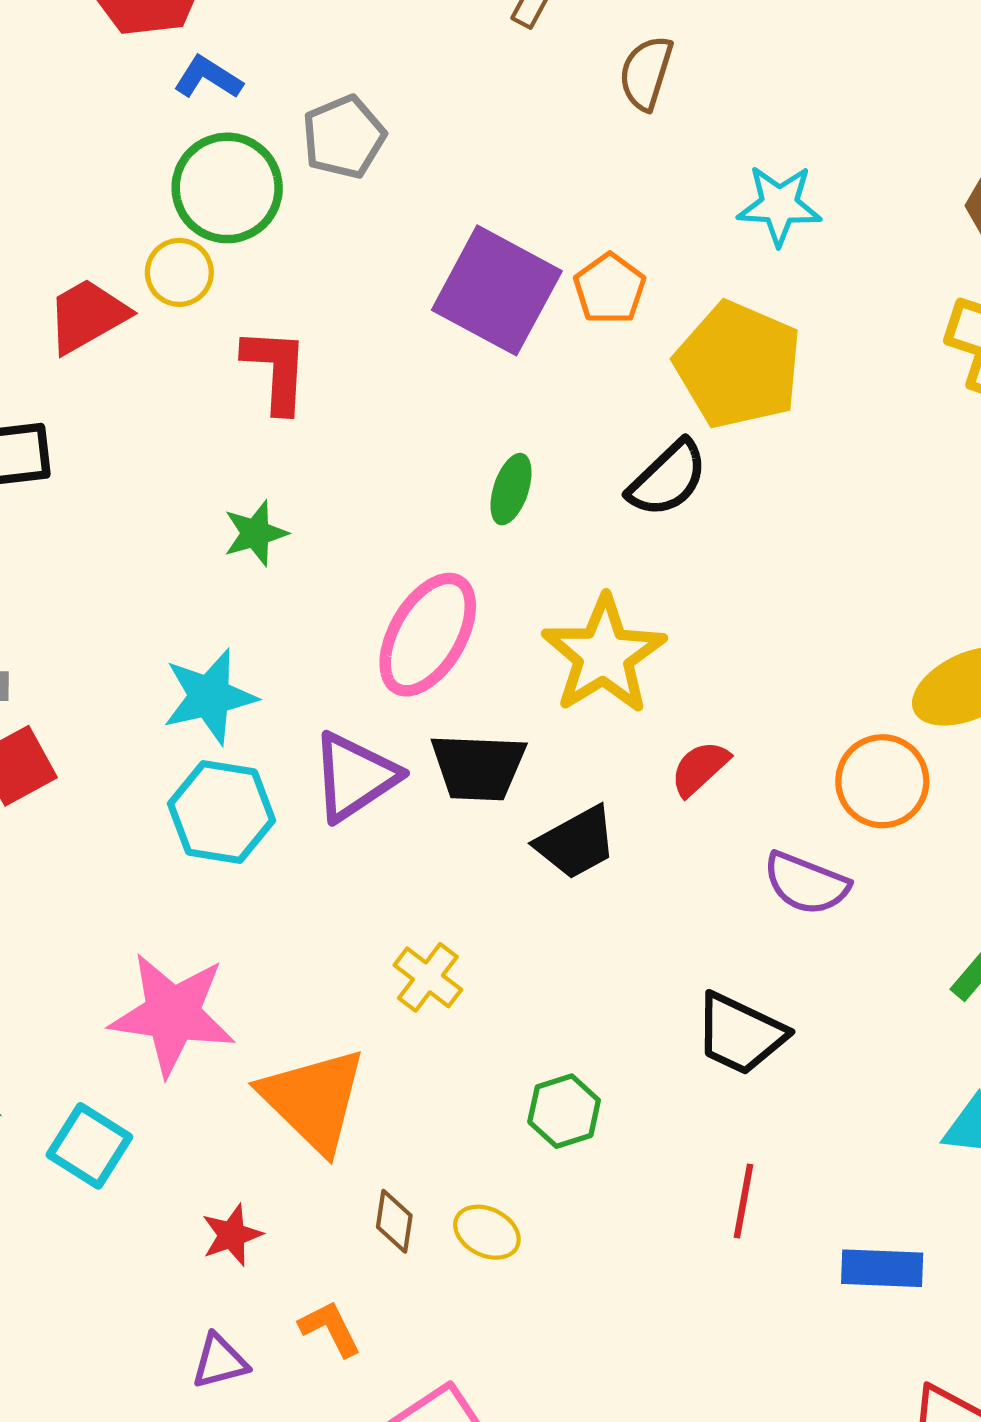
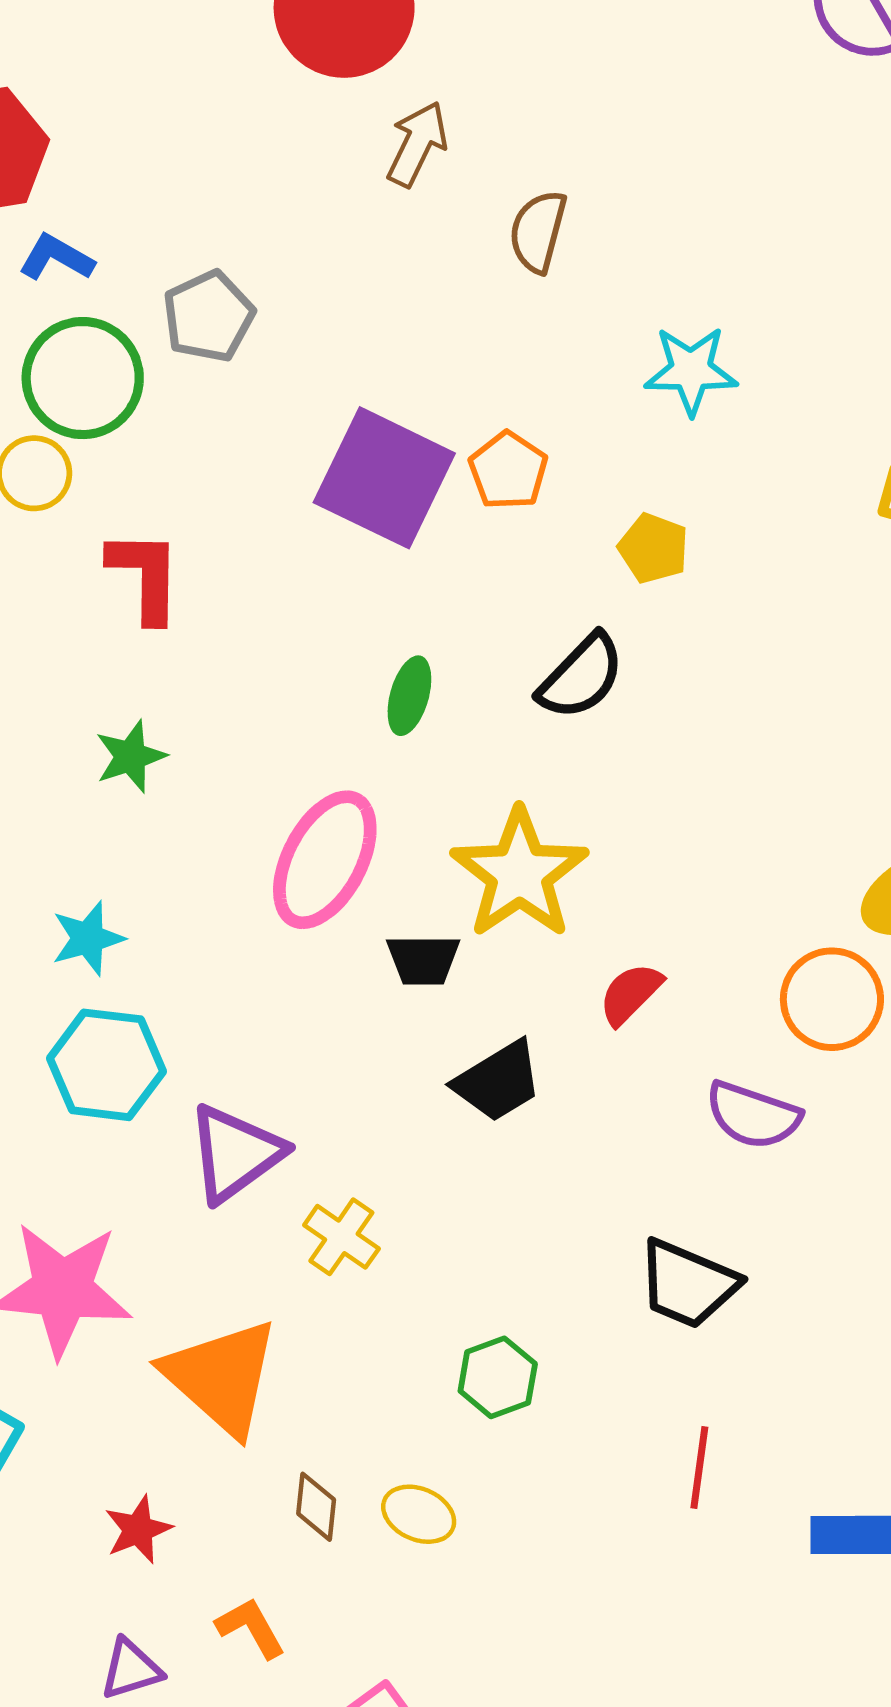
yellow pentagon: (738, 365) -> (653, 548), size x0.5
cyan star: (210, 697) -> (88, 938), size x0.7
black trapezoid: (478, 767) -> (423, 960), moved, size x0.7
purple triangle: (355, 777) -> (235, 1153), moved

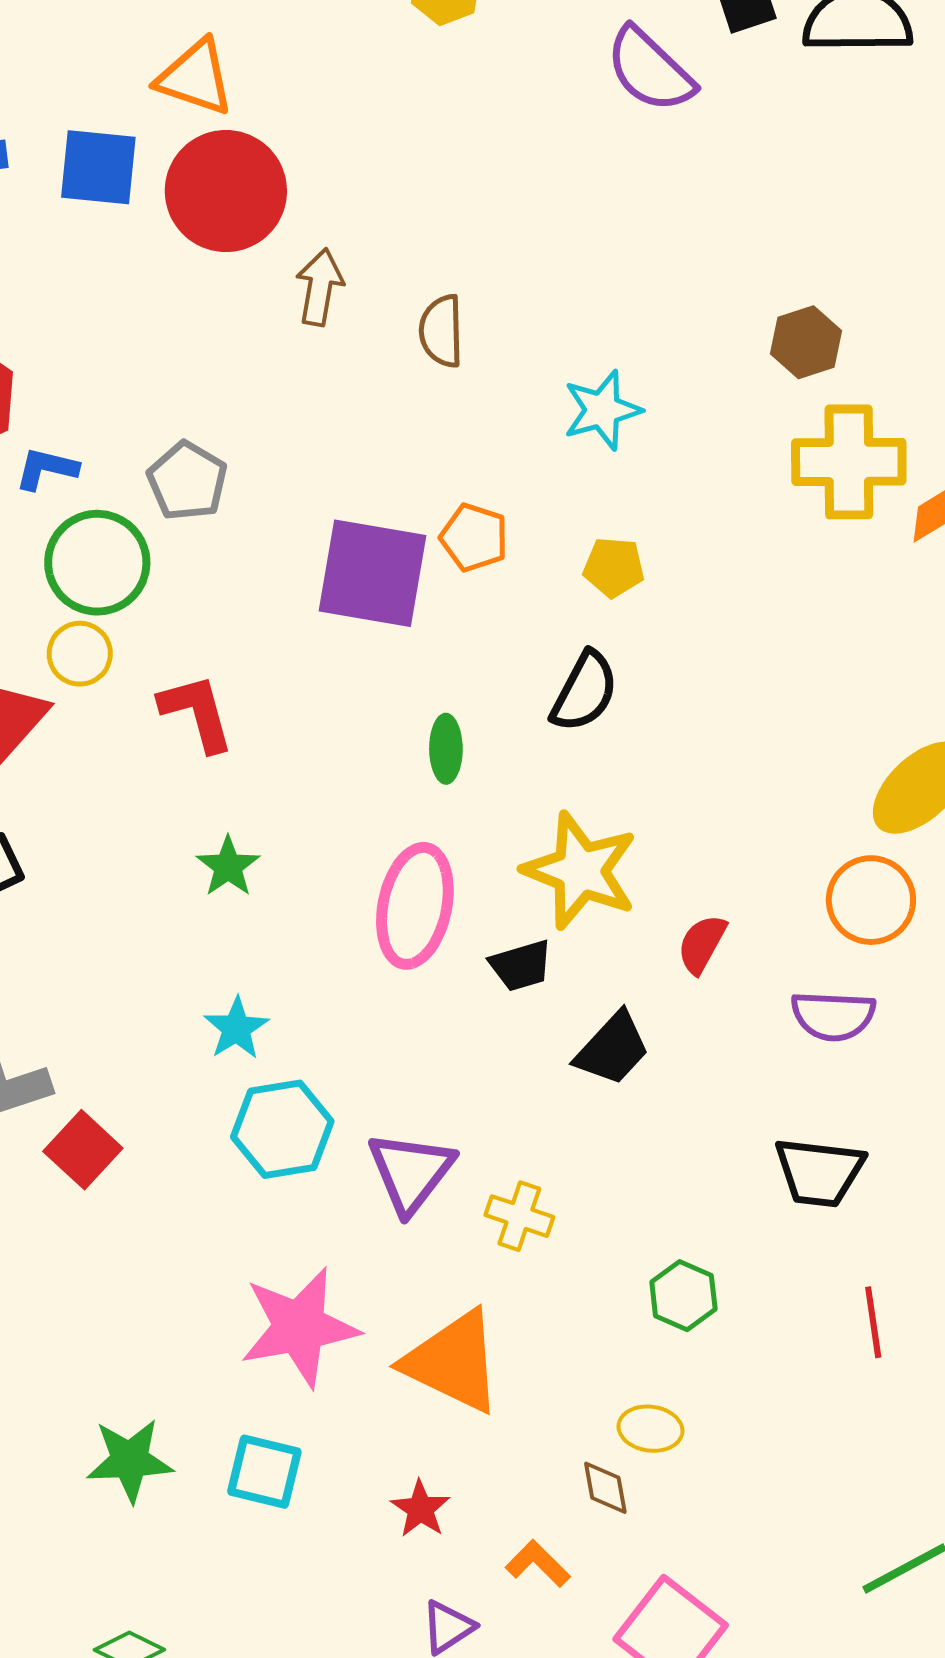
brown diamond: (316, 1507) -> (605, 1488), moved

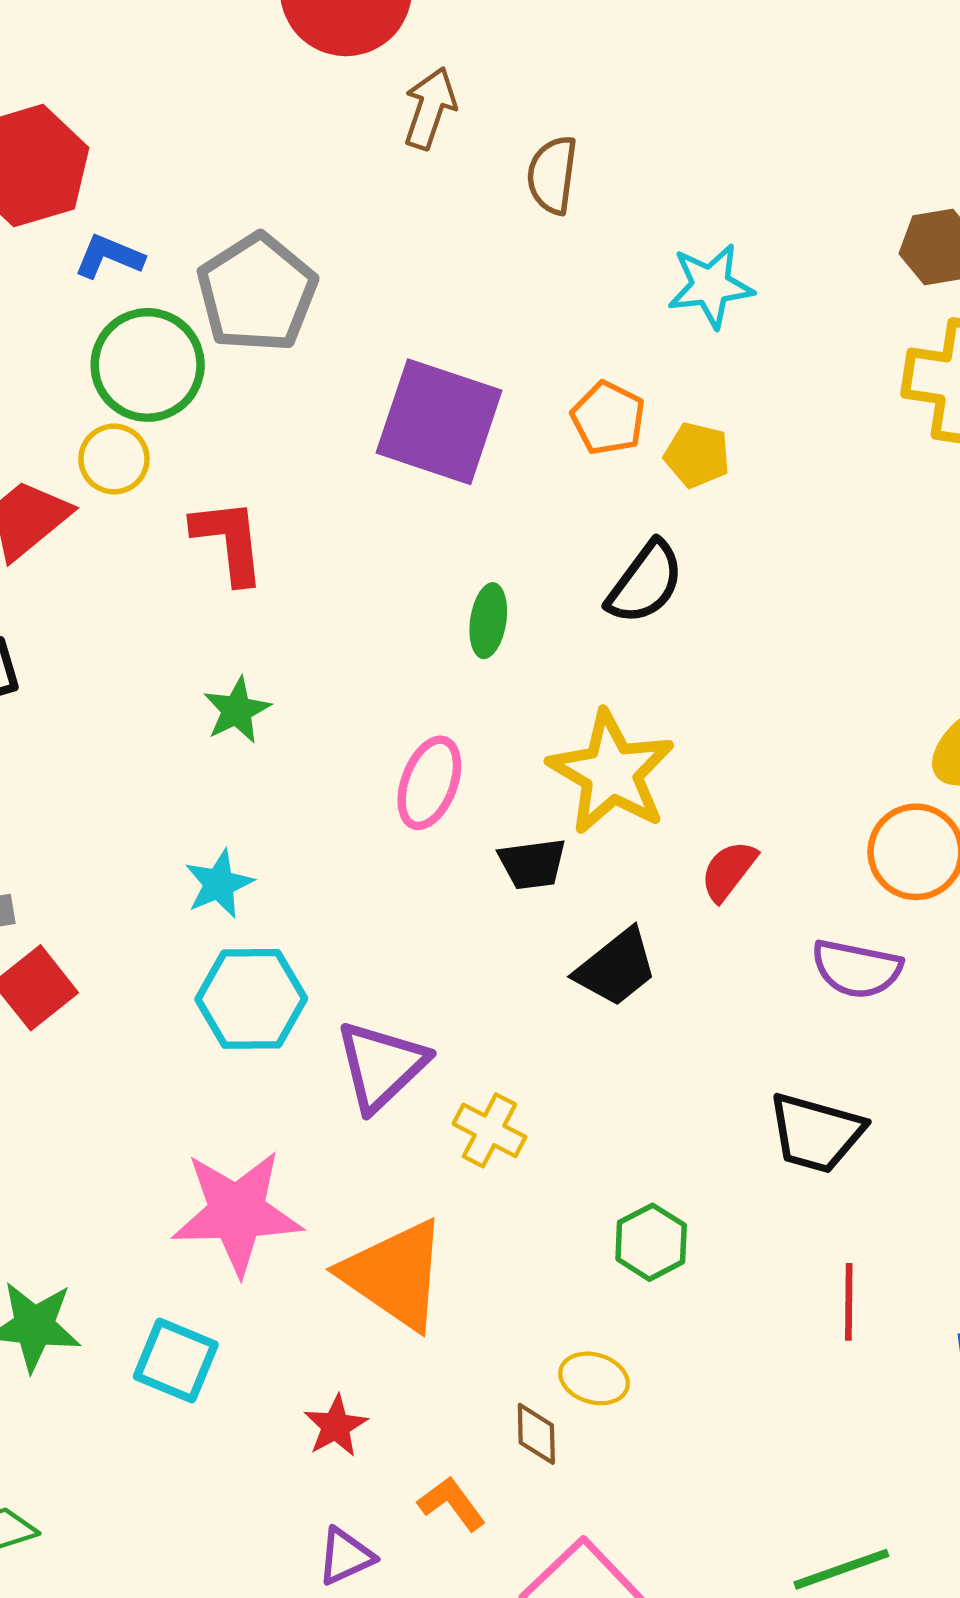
gray pentagon: (187, 481) -> (257, 293), size x1.4
orange pentagon: (474, 537) -> (608, 418), moved
pink ellipse: (415, 906) -> (429, 783), size x0.7

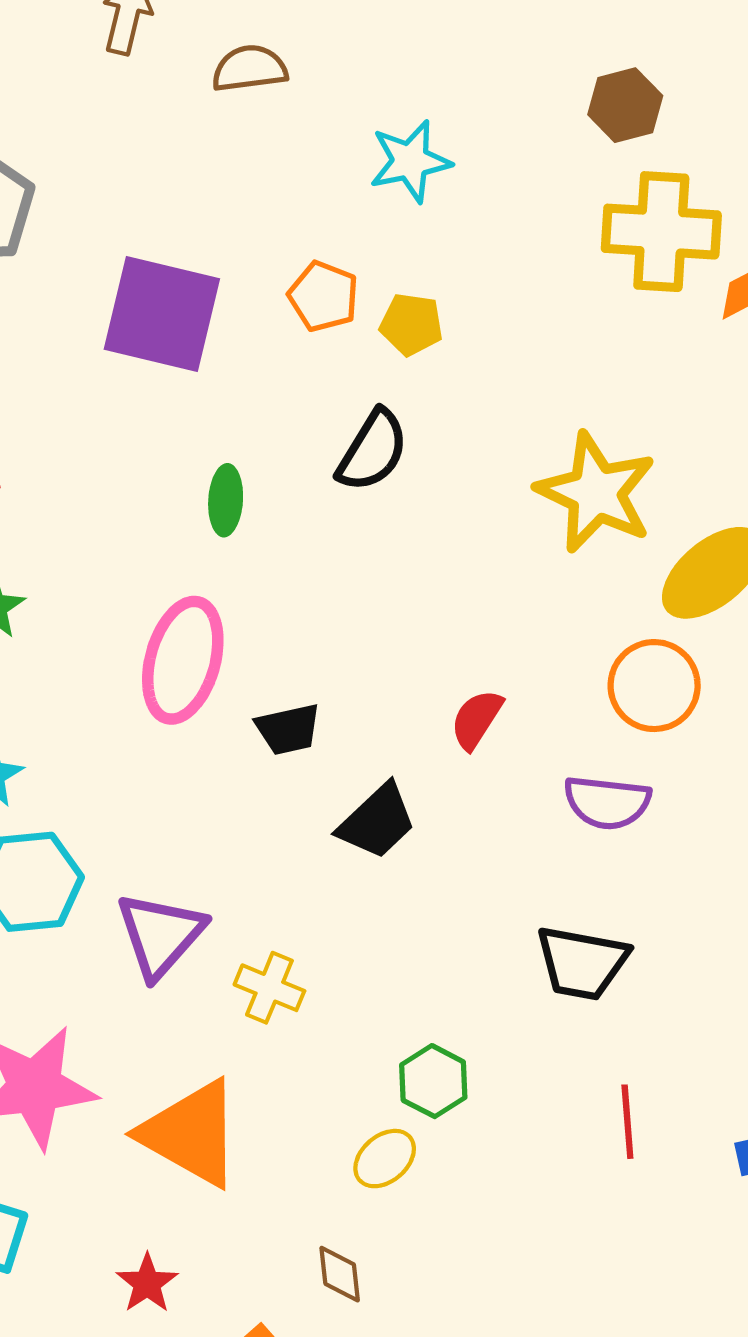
brown semicircle: (552, 175) -> (250, 69), turned 80
yellow star: (611, 773) -> (596, 493), moved
pink ellipse: (429, 783) -> (183, 660), size x1.4
yellow ellipse: (594, 1378) -> (385, 1159), moved, turned -52

